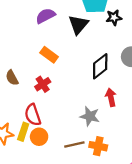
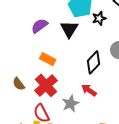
red cross: (43, 84) -> (46, 85), size x1.6
red arrow: (111, 97) -> (89, 90), moved, turned -35
gray star: (90, 116) -> (70, 104), moved, turned -30

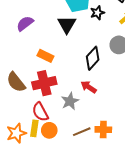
purple semicircle: (39, 26) -> (25, 24), moved
brown semicircle: (19, 84) -> (16, 82), size x1.5
red cross: (46, 85) -> (44, 83), turned 30

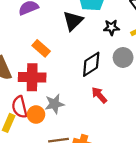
black star: (97, 13) -> (111, 27), moved
red arrow: (89, 87) -> (99, 95), moved
orange circle: (49, 130) -> (36, 115), moved

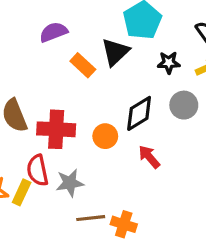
orange rectangle: (41, 48) -> (83, 65), moved
gray star: (54, 104) -> (70, 183), moved
orange circle: (36, 115) -> (105, 136), moved

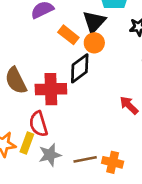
black diamond: (139, 113) -> (80, 68), moved
orange circle: (105, 136) -> (94, 43), moved
gray star: (70, 183) -> (50, 155), moved

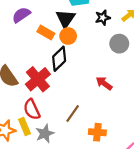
red cross: (51, 89) -> (38, 79), turned -30
yellow rectangle: (27, 143) -> (24, 127), turned -35
brown line: (85, 159) -> (73, 114), moved, turned -36

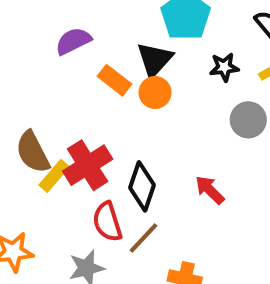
black diamond: (59, 59) -> (142, 186), moved, turned -35
red semicircle: (32, 109) -> (107, 222), moved
yellow rectangle: (24, 127) -> (54, 176), moved, turned 56

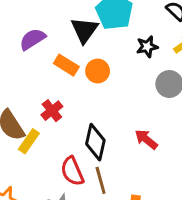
black triangle: (155, 60) -> (84, 30), moved
red cross: (88, 165) -> (52, 111), moved, size x0.6
brown line: (144, 238) -> (101, 180), turned -52

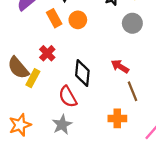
orange rectangle: (66, 65) -> (54, 18), turned 36
brown line: (101, 180) -> (132, 91), moved

